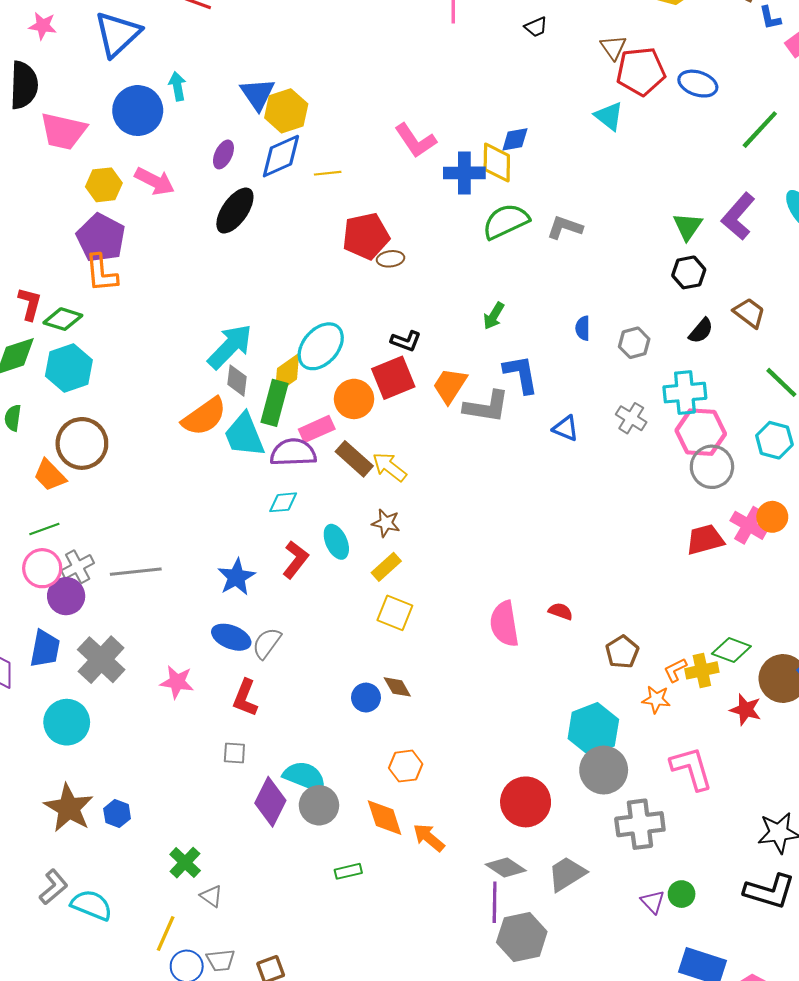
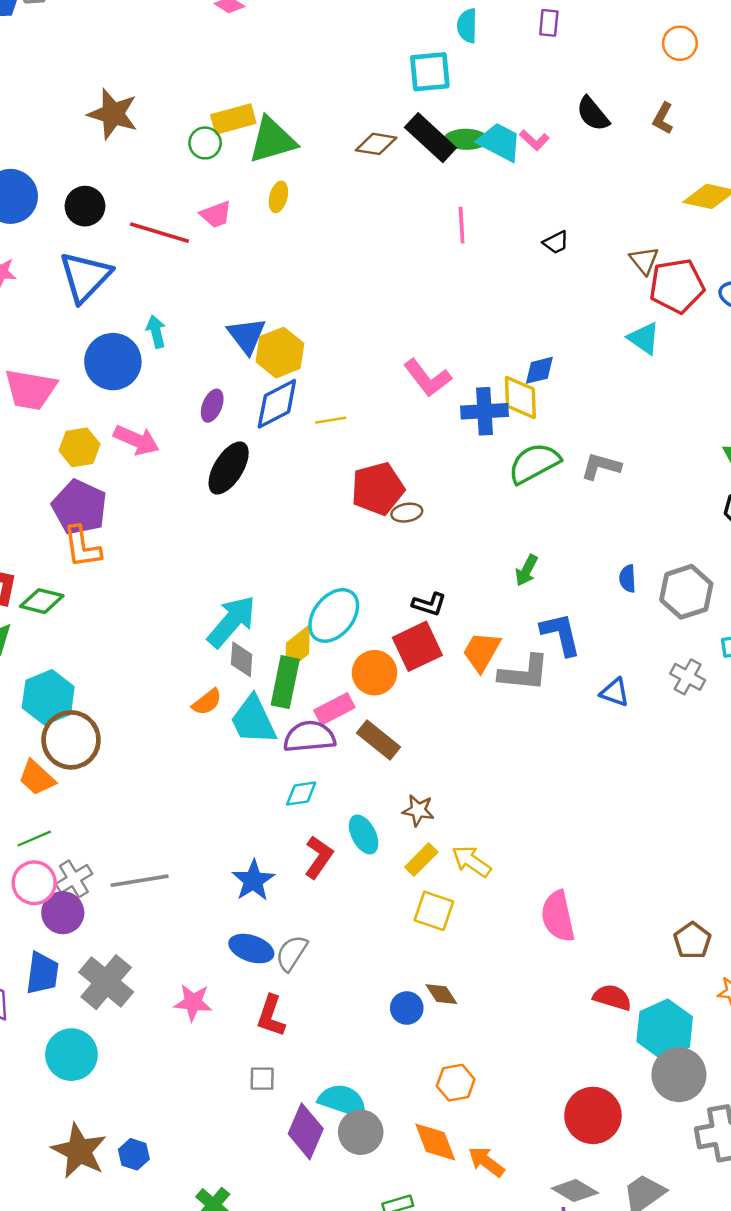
gray hexagon: (634, 343) -> (686, 592), size x1.5
cyan hexagon: (69, 368) -> (48, 697), moved
orange semicircle: (204, 417) -> (207, 702), size x0.6
yellow arrow: (389, 467) -> (471, 861), moved
red semicircle: (561, 611) -> (612, 997), moved, size x1.4

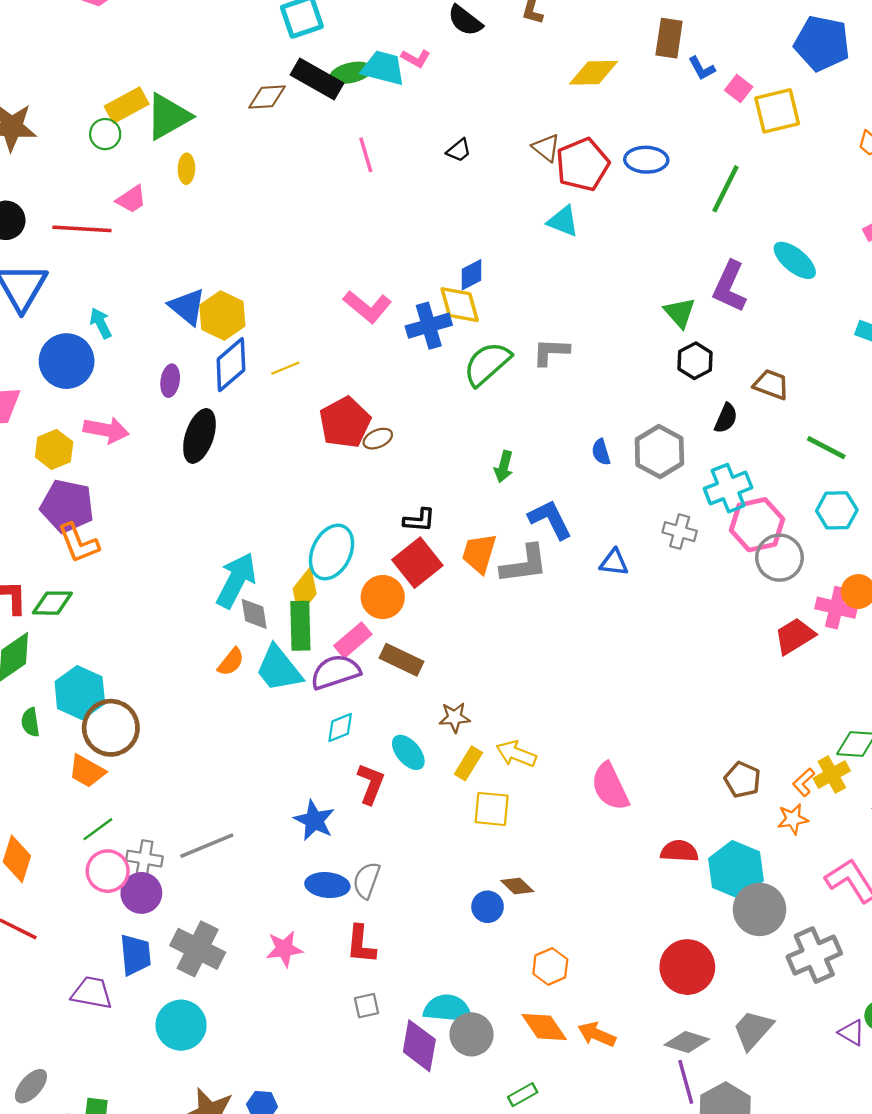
gray cross: (74, 879) -> (144, 859), turned -36

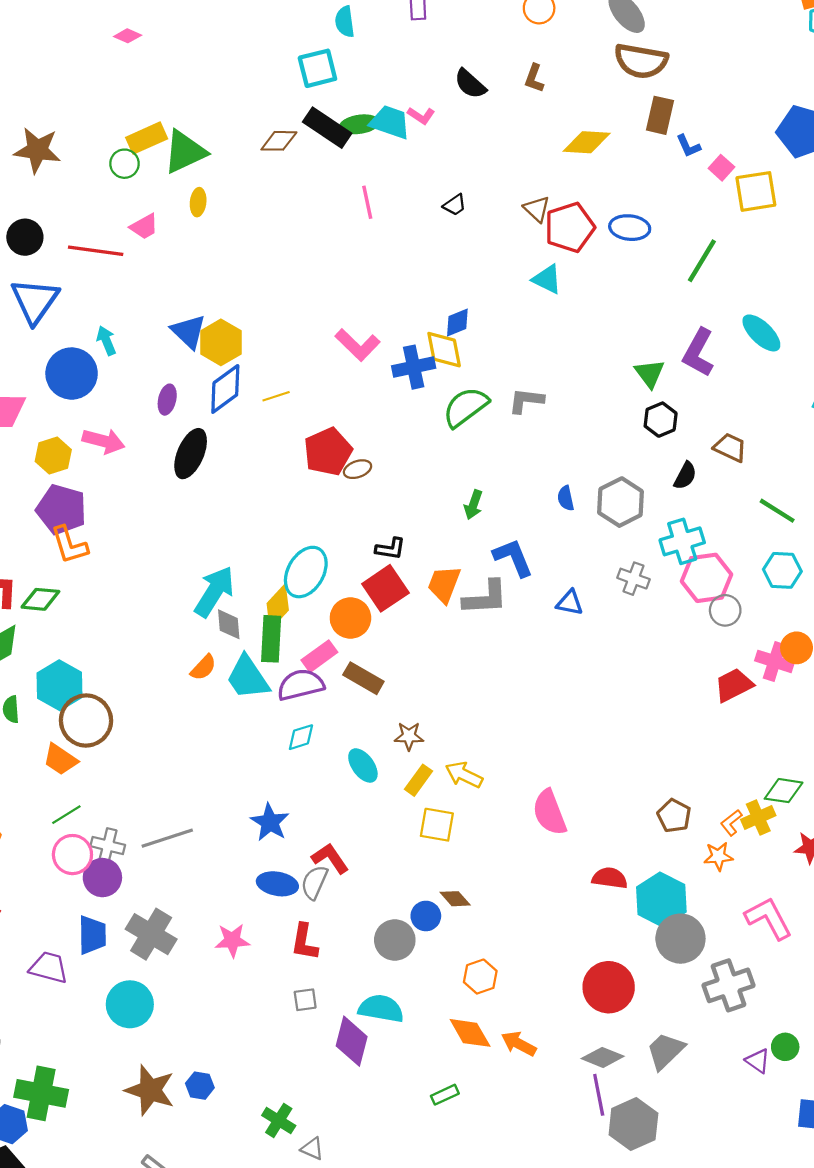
gray circle: (779, 558) -> (725, 610), size x0.7
red L-shape: (371, 784) -> (330, 858), moved, turned -60
gray circle: (471, 1034) -> (395, 940), moved

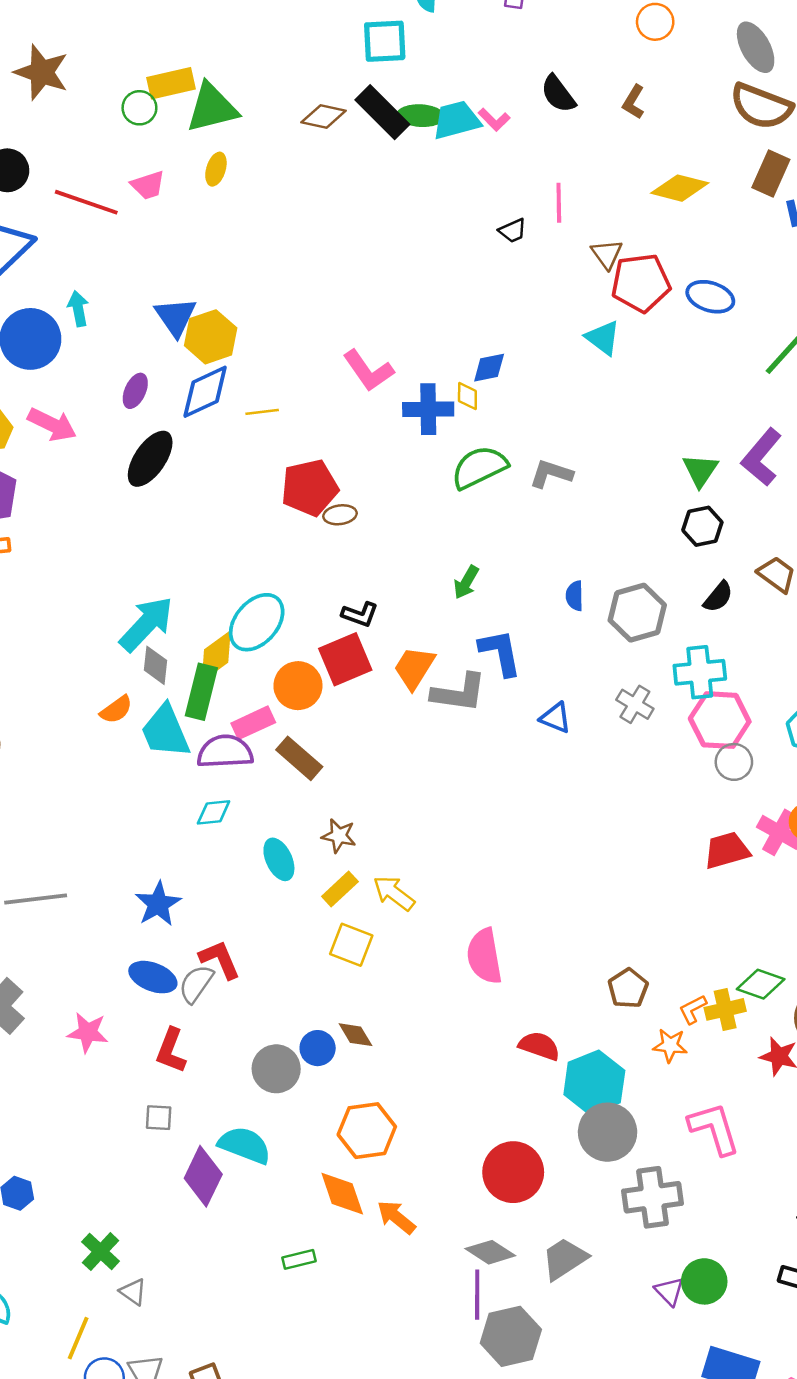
cyan trapezoid: (390, 122) -> (456, 120), turned -45
pink line: (367, 202) -> (559, 203), moved
yellow diamond: (444, 350) -> (467, 396), size x0.6
orange hexagon: (480, 977) -> (367, 1131), size x1.4
green circle: (785, 1047) -> (704, 1281), size x1.4

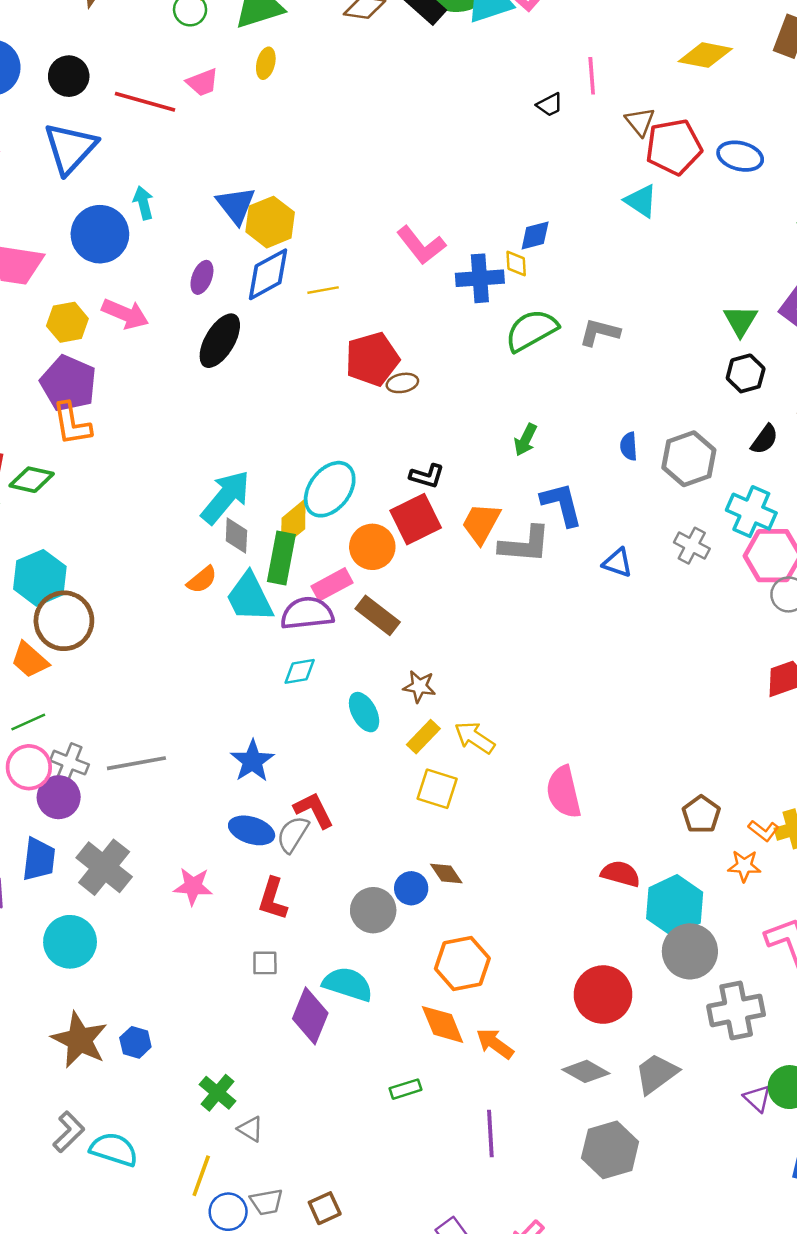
cyan cross: (700, 672) -> (751, 512), turned 33
orange L-shape: (693, 1009) -> (764, 831), turned -112
purple line: (477, 1295) -> (490, 1134), moved

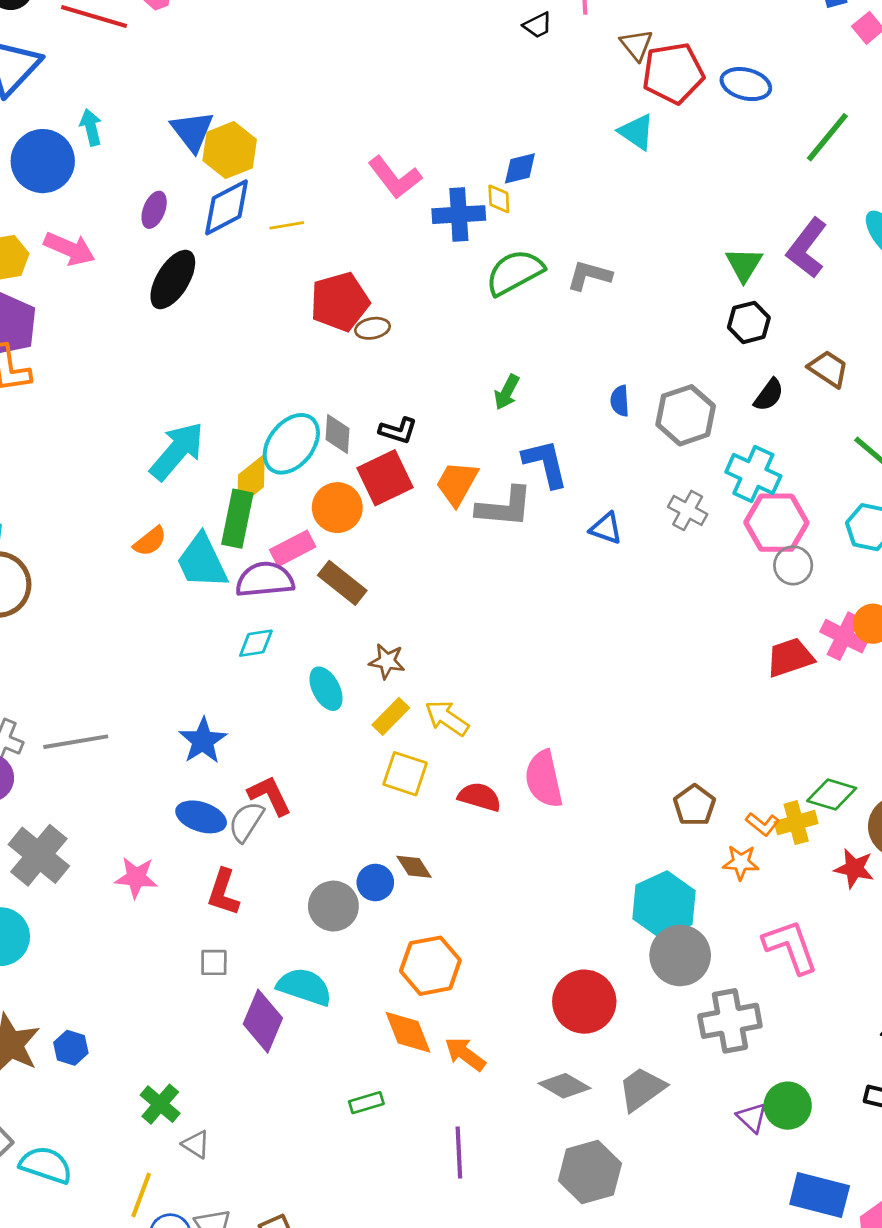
gray diamond: (236, 536) -> (338, 434), moved
red semicircle: (621, 874) -> (480, 797), moved

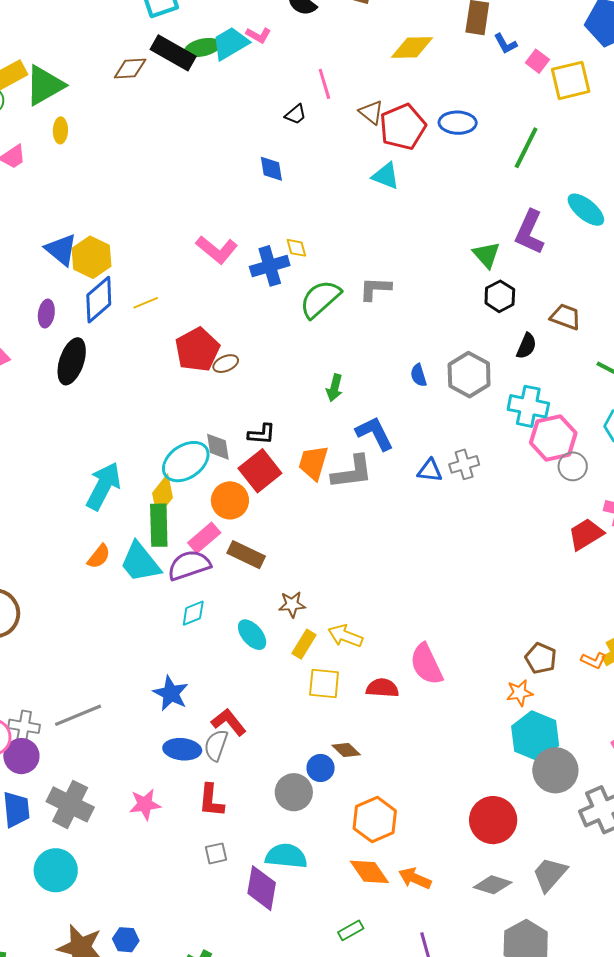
blue diamond: (520, 168) -> (271, 169), moved, turned -72
cyan ellipse: (291, 444) -> (186, 462), turned 30
gray cross: (688, 510) -> (464, 464), moved, turned -32
orange star: (741, 862) -> (520, 693), moved

